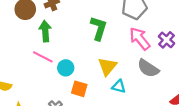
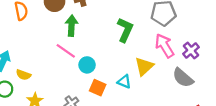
yellow triangle: (107, 66) -> (144, 66), moved
gray semicircle: (148, 68) -> (183, 78), moved
cyan triangle: (119, 86) -> (124, 82), moved

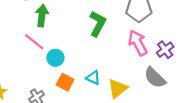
yellow triangle: (144, 66) -> (118, 89), moved

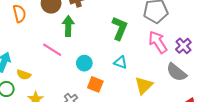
pink line: (34, 42) -> (52, 50), moved
cyan triangle: (93, 78) -> (120, 62), moved

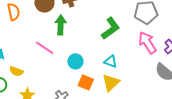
green L-shape: (120, 28) -> (110, 28), turned 30
yellow triangle: (144, 86) -> (111, 83), moved

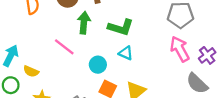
green L-shape: (110, 28) -> (121, 27), moved, turned 50
cyan triangle: (111, 61) -> (126, 53), moved

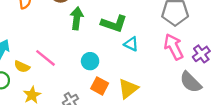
pink line: (64, 47) -> (45, 58), moved
cyan triangle: (126, 53) -> (131, 44), moved

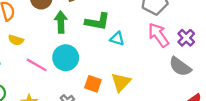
cyan circle: (90, 61) -> (66, 58), moved, size x1.5
yellow semicircle: (22, 67) -> (16, 40), moved

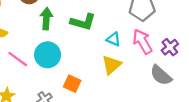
cyan triangle: (117, 39) -> (114, 39), moved
yellow triangle: (121, 82) -> (112, 65), moved

